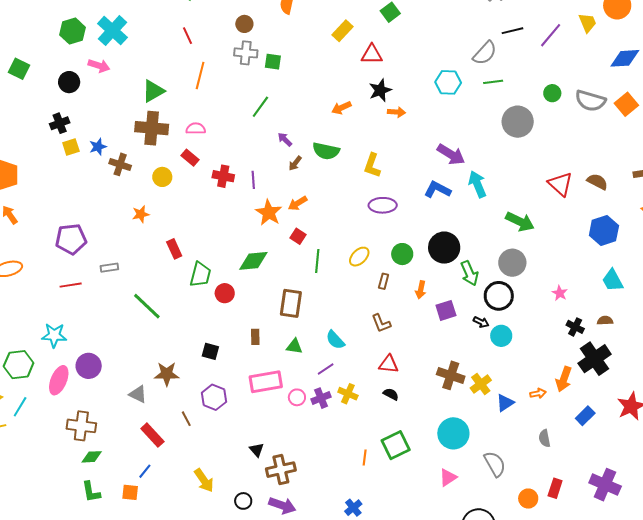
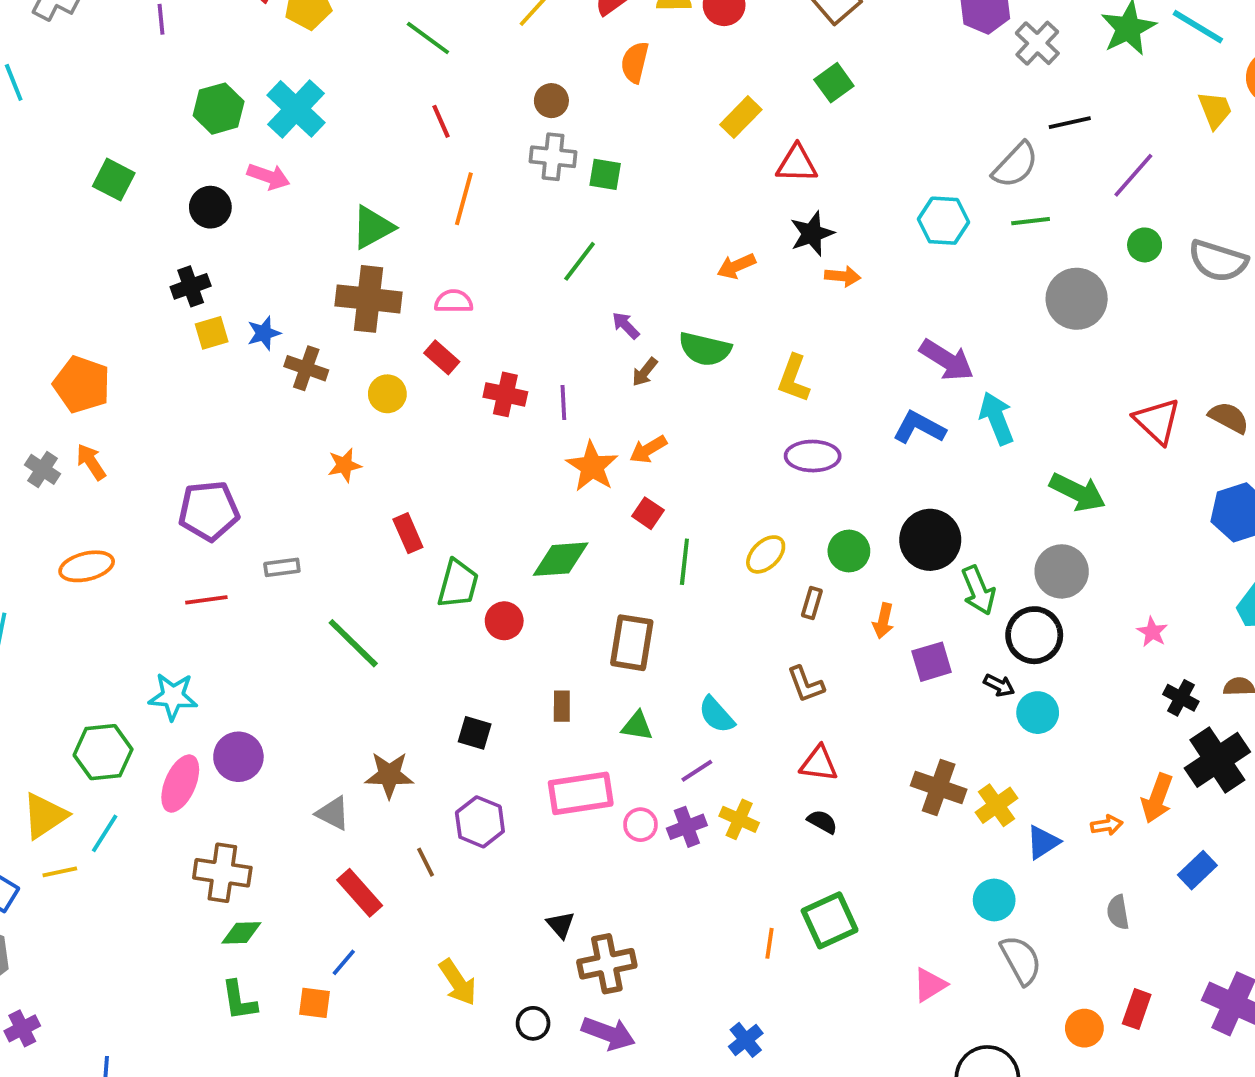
purple line: (551, 35) -> (1133, 175), moved
cyan circle: (453, 433) -> (994, 900), moved, size x0.7

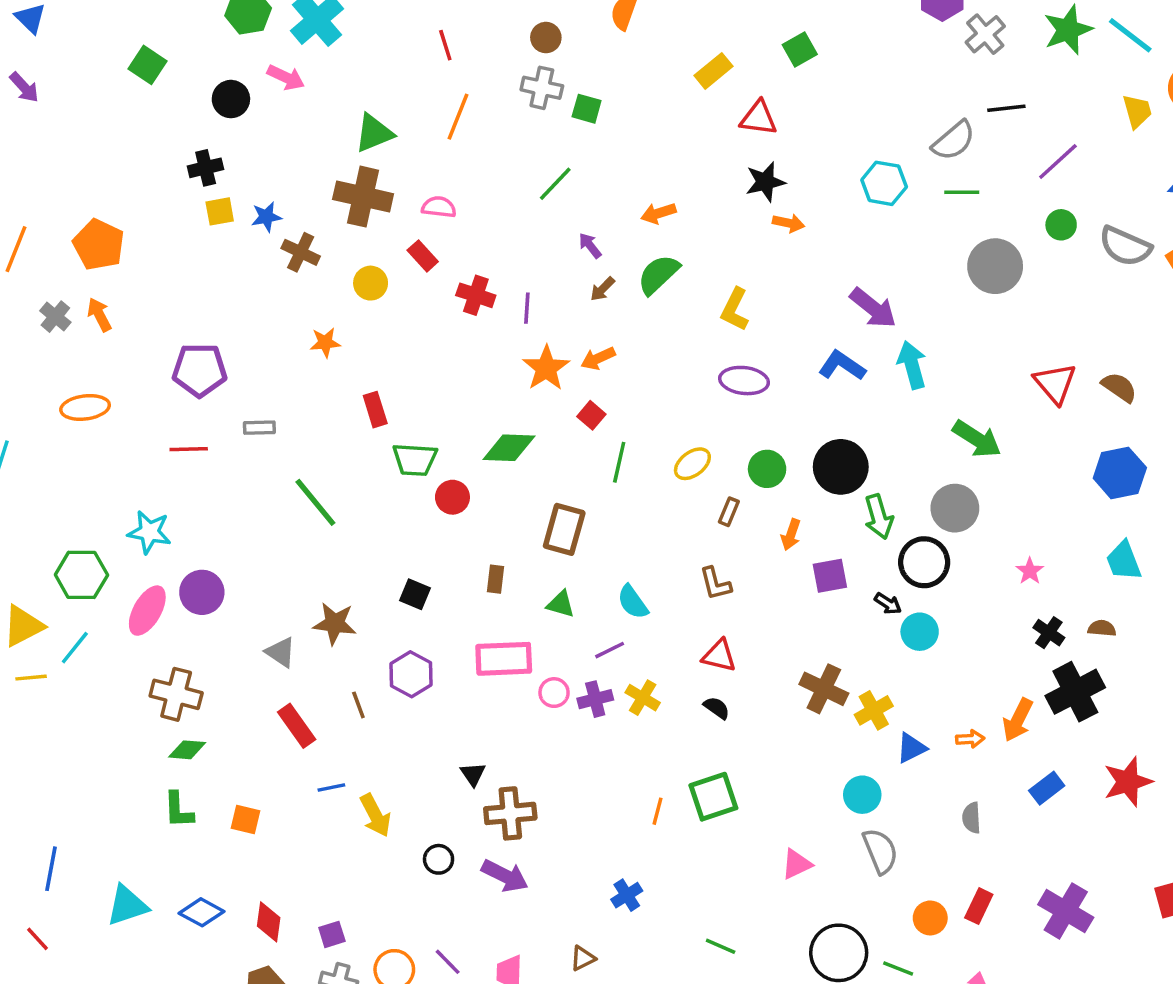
orange arrow: (736, 266) -> (658, 213), moved
green semicircle: (705, 349) -> (658, 274), turned 117
green trapezoid: (458, 584) -> (415, 460), turned 72
blue line: (344, 962) -> (331, 787), moved, turned 32

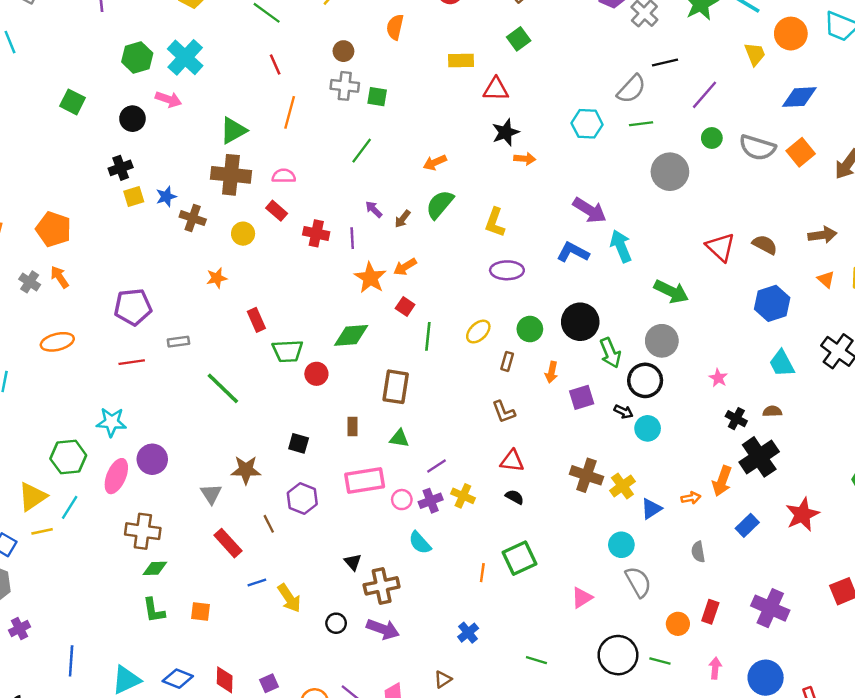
yellow rectangle: (713, 71) -> (461, 60), turned 45
purple arrow: (590, 246) -> (374, 209), moved
cyan semicircle: (633, 602) -> (420, 543), moved
gray triangle: (281, 652) -> (211, 494), turned 30

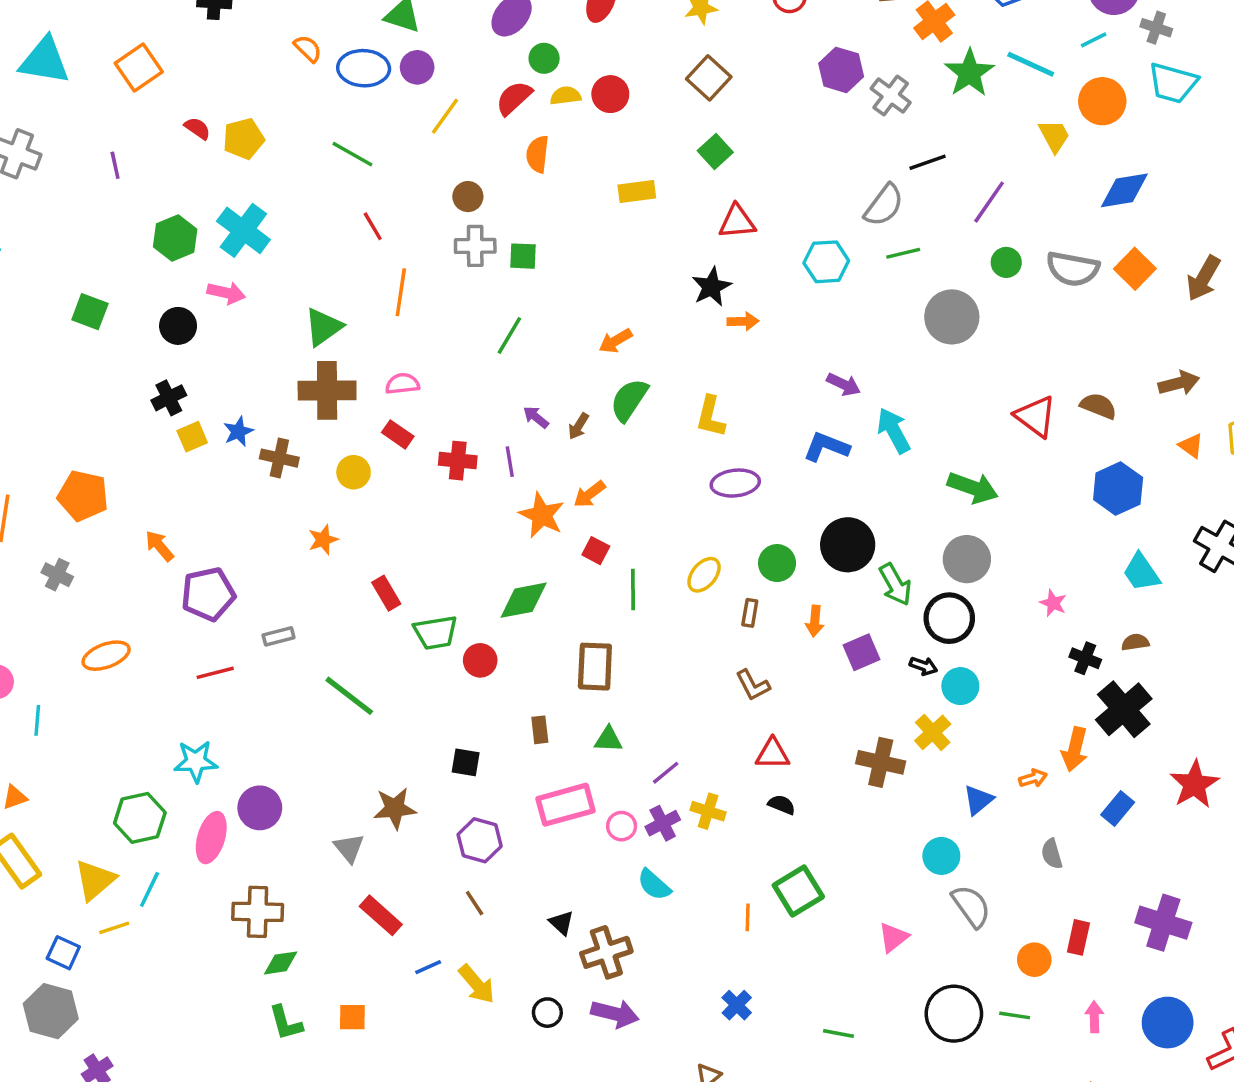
red triangle: (496, 89) -> (737, 222), moved
purple arrow: (590, 210) -> (844, 384), size x0.7
orange arrow: (60, 277) -> (159, 546), moved
yellow cross: (622, 486) -> (933, 732), moved
brown line: (269, 524) -> (475, 903), moved

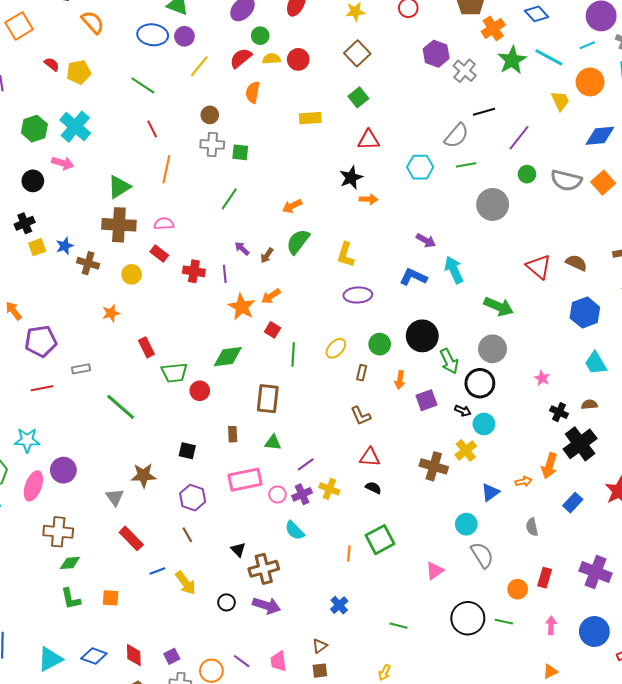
orange semicircle: (308, 48) -> (93, 22), moved, size x1.4

